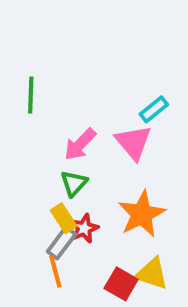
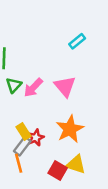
cyan rectangle: (154, 109) -> (77, 41), moved
green triangle: (74, 183) -> (14, 85), moved

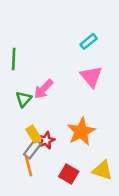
green triangle: (14, 85) -> (24, 99), moved
pink triangle: (65, 86) -> (91, 76), moved
yellow triangle: (76, 164) -> (102, 170), moved

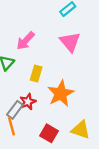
pink arrow: (44, 89) -> (26, 41), moved
yellow rectangle: (34, 134) -> (36, 74), moved, turned 49

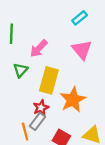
yellow rectangle: (36, 74) -> (49, 80), size x1.6
gray rectangle: (15, 110) -> (38, 121), moved

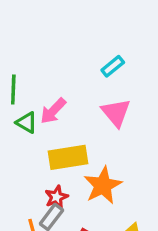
green triangle: (20, 70) -> (27, 123), moved, turned -42
yellow rectangle: (49, 80) -> (68, 157), turned 65

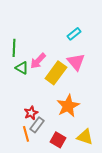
yellow rectangle: (68, 157) -> (56, 73), moved, turned -45
red star: (56, 197) -> (31, 113), moved

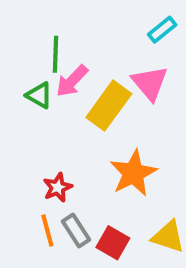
cyan rectangle: (74, 34) -> (162, 30), moved
green line: (14, 48) -> (56, 54), moved
gray rectangle: (37, 125) -> (76, 230), moved, turned -70

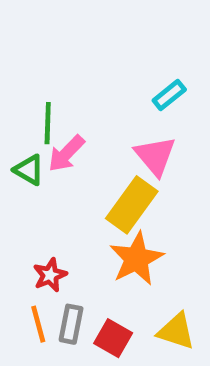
yellow rectangle: (109, 106) -> (132, 205), moved
gray rectangle: (76, 230) -> (71, 324), turned 44

